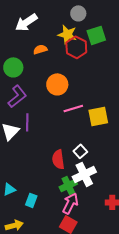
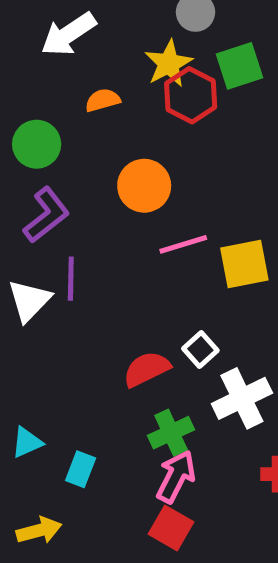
yellow star: (67, 34) -> (169, 64), turned 30
red semicircle: (58, 159) -> (147, 369), turned 72
white cross: (84, 174) -> (242, 398), moved

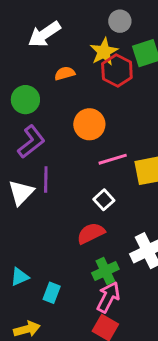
white square: (200, 350) -> (104, 200), moved

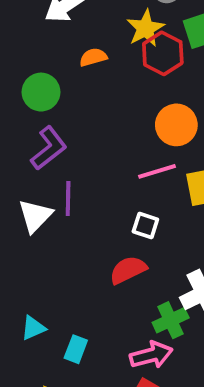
orange circle: (89, 124) -> (176, 125), moved
white square: (104, 200) -> (145, 225), turned -30
green cross: (105, 271) -> (171, 320), moved
pink arrow: (108, 297) -> (151, 355), turned 48

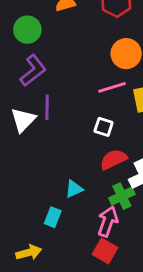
red semicircle: (128, 270) -> (113, 159), moved
cyan triangle: (33, 328) -> (74, 189), moved
pink arrow: (151, 355) -> (108, 221), turned -56

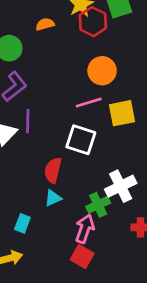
white square: (104, 127) -> (81, 140), size x1.6
red semicircle: (113, 159) -> (53, 170), moved, turned -50
cyan rectangle: (53, 217) -> (22, 223), moved

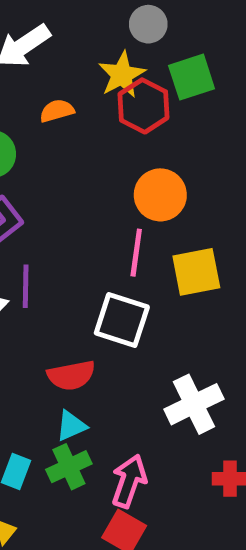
pink line: (89, 103) -> (136, 253), turned -65
red semicircle: (53, 170) -> (71, 375), turned -115
green cross: (98, 205) -> (69, 467), moved

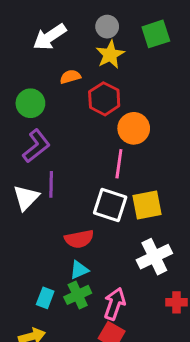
gray circle: (148, 24) -> (107, 27), moved
green square: (192, 77) -> (156, 34), moved
red hexagon: (143, 106) -> (104, 99), moved
yellow square: (196, 272) -> (147, 205), moved

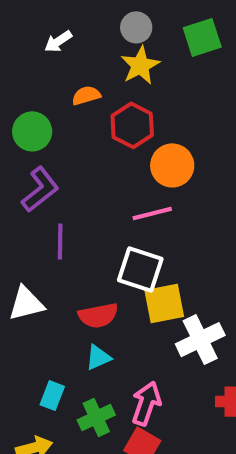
white arrow: (50, 37) -> (58, 41), size x0.6
pink line: (119, 164) -> (152, 213), turned 68
white triangle: (26, 198) -> (26, 304), moved, turned 32
yellow square: (147, 205) -> (164, 304), moved
green cross: (78, 295) -> (96, 418), moved

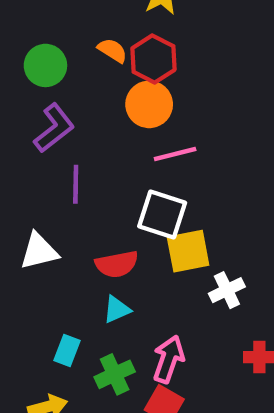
orange semicircle: (86, 95) -> (112, 50), moved, turned 48
orange circle: (172, 165) -> (149, 104), moved
white cross: (200, 340) -> (227, 290), size x0.7

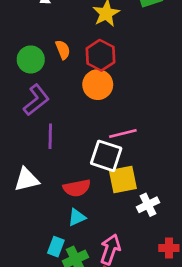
orange semicircle: (112, 50) -> (63, 50), moved, turned 36
pink line: (175, 154) -> (123, 133), moved
cyan rectangle: (67, 351) -> (56, 247), moved

